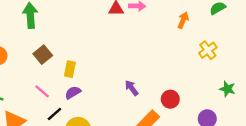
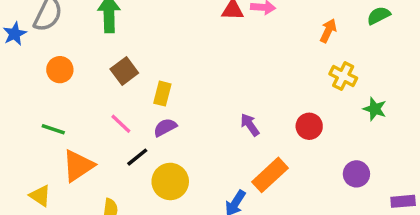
yellow cross: (208, 50) -> (343, 76), moved, turned -30
green star: (227, 89) -> (375, 109), moved
red circle: (170, 99) -> (309, 126), moved

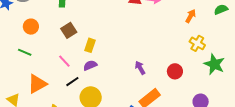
green star: (375, 109) -> (214, 64), size x1.5
green line: (53, 129) -> (25, 52), moved

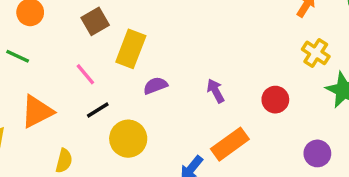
yellow rectangle: (90, 45) -> (131, 49), size x1.5
purple semicircle: (90, 65) -> (155, 86), moved

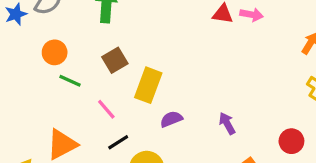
green line: (18, 56) -> (70, 81), moved
red circle: (275, 100) -> (291, 141), moved

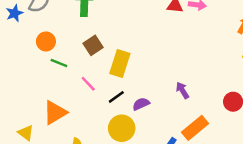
purple semicircle: (171, 119) -> (141, 104), moved
black line: (118, 142) -> (116, 97), moved

